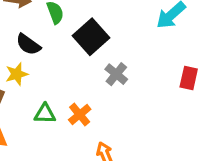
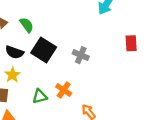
black square: (91, 37) -> (44, 50), moved

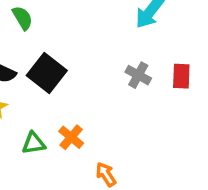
green semicircle: (27, 25) -> (22, 18), moved
gray cross: (81, 55) -> (138, 75), moved

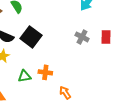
orange cross: (71, 137) -> (45, 72), turned -32

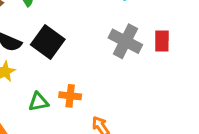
gray cross: (82, 37) -> (125, 41), size x1.5

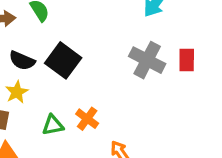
orange cross: (70, 96) -> (87, 119), turned 30

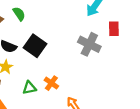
red rectangle: (187, 60) -> (114, 29), moved

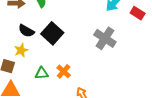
red rectangle: (114, 29) -> (138, 13), moved, turned -64

